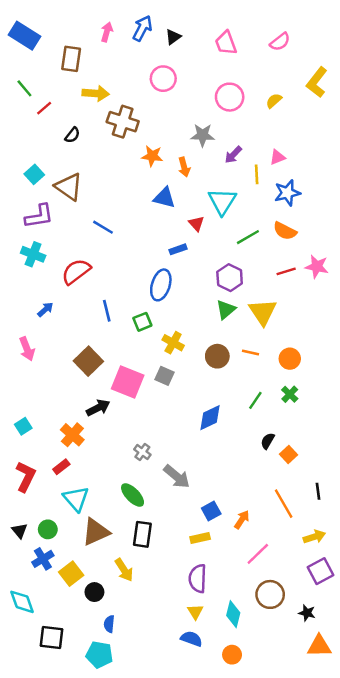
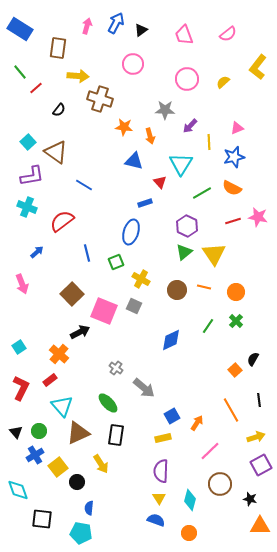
pink triangle: (277, 157) -> (237, 128), moved
black semicircle: (268, 441) -> (253, 359), moved

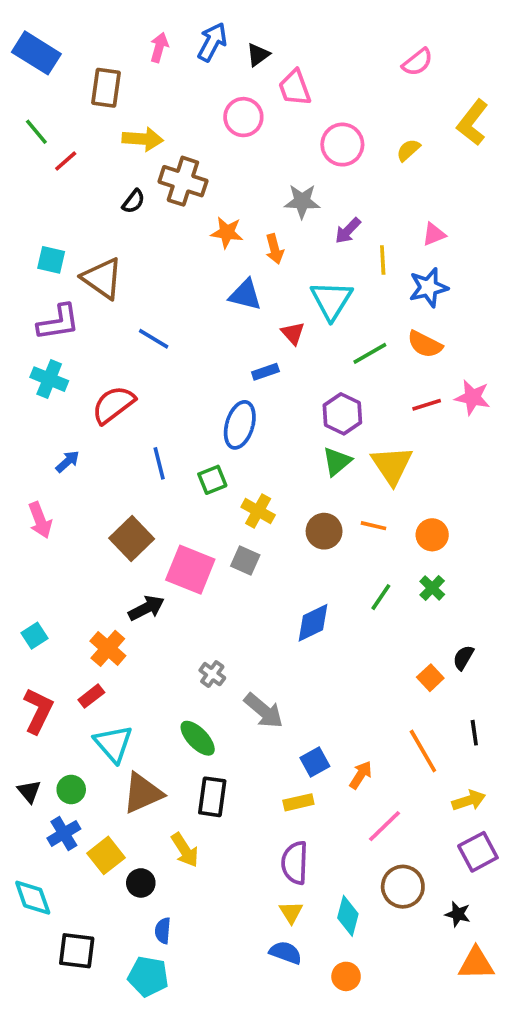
pink trapezoid: (184, 35) -> (295, 88), moved
black semicircle: (59, 110) -> (133, 201), moved
cyan square: (28, 142) -> (51, 260), turned -35

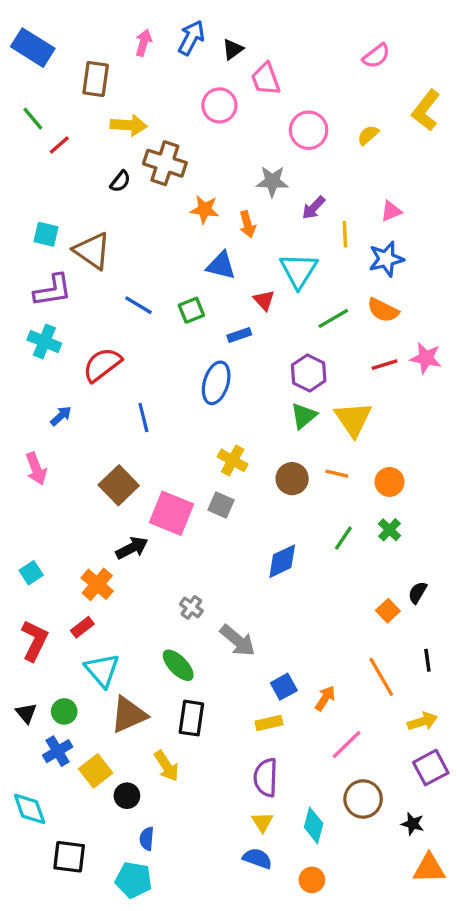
green square: (212, 480) -> (191, 310), moved

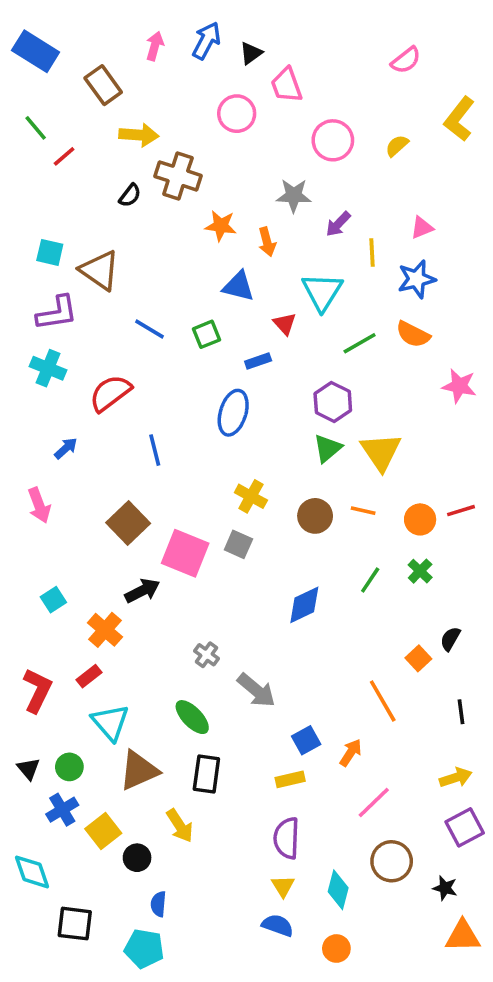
brown rectangle: (96, 79) -> (103, 85), turned -44
red line: (385, 365) -> (461, 511), moved
cyan square: (31, 573) -> (53, 600), moved
orange line: (381, 677) -> (383, 701), moved

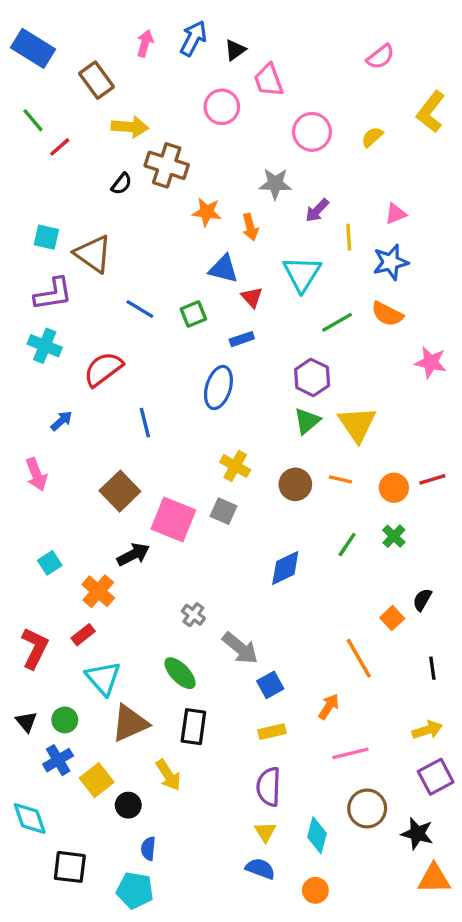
red triangle: (285, 324) -> (252, 297), moved
blue square: (306, 740) -> (270, 685), moved
pink line: (374, 803) -> (350, 753), turned 30
black star: (445, 888) -> (417, 834), size x1.4

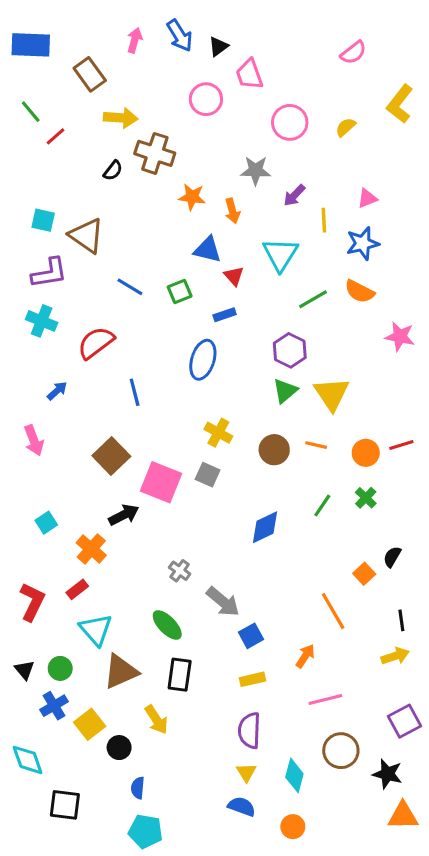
blue arrow: (193, 38) -> (180, 36), turned 120
blue rectangle: (33, 48) -> (31, 45), turned -30
yellow arrow: (427, 730) -> (395, 656), moved
cyan pentagon: (135, 890) -> (145, 831), moved

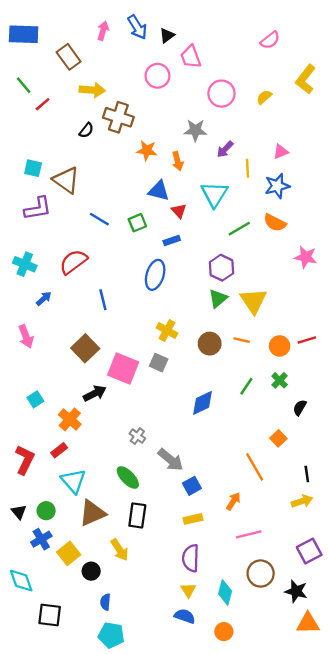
cyan cross: (42, 321) -> (25, 264), moved
black semicircle: (392, 557) -> (300, 408), moved

